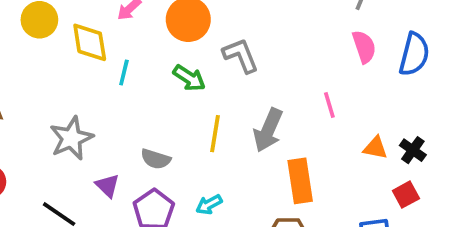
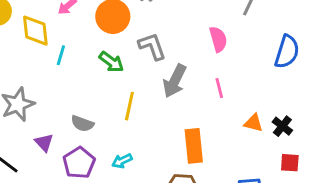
pink semicircle: (364, 47) -> (218, 39), moved
gray arrow: (268, 130) -> (175, 81), moved
red square: (406, 195) -> (290, 163), moved, turned 30

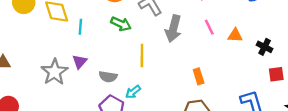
orange triangle: (253, 123) -> (235, 35), moved
purple triangle: (44, 142) -> (80, 62), moved, turned 35
orange rectangle: (194, 146) -> (199, 76), size x0.6
cyan arrow: (122, 161) -> (133, 92), moved

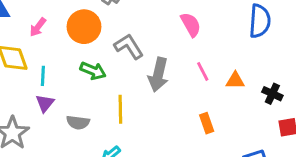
purple triangle: (80, 62) -> (45, 103), moved
orange rectangle: (199, 76) -> (207, 123), moved
gray semicircle: (108, 77) -> (78, 122), moved

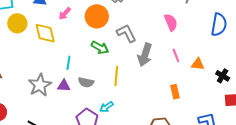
cyan line: (43, 76) -> (68, 63), moved
purple triangle: (45, 103) -> (64, 86), moved, turned 48

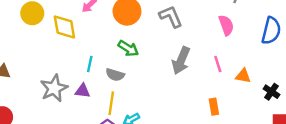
pink semicircle: (171, 22) -> (226, 25), moved
gray L-shape: (126, 33) -> (171, 17), moved
yellow line: (116, 76) -> (111, 103), moved
gray semicircle: (86, 82) -> (115, 75), moved

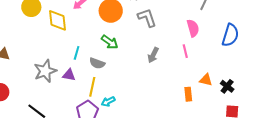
gray arrow: (181, 61) -> (153, 55), size x0.7
pink line: (218, 64) -> (185, 51), moved
orange triangle: (243, 76) -> (206, 80), moved
orange rectangle: (214, 107) -> (188, 94), moved

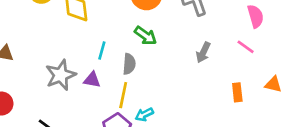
pink line: (185, 51) -> (246, 47), turned -40
gray semicircle: (97, 63) -> (129, 64), turned -105
orange rectangle: (188, 94) -> (237, 92), moved

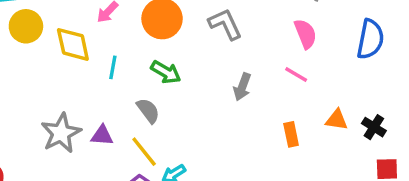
cyan line: (102, 50) -> (113, 67), moved
gray semicircle: (129, 64) -> (148, 111), turned -36
yellow line: (123, 95) -> (144, 152), turned -45

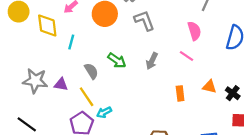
green arrow: (166, 72) -> (117, 60), moved
gray star: (61, 133) -> (35, 81), turned 30

